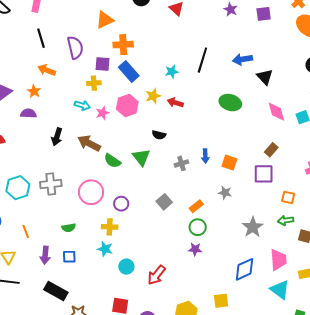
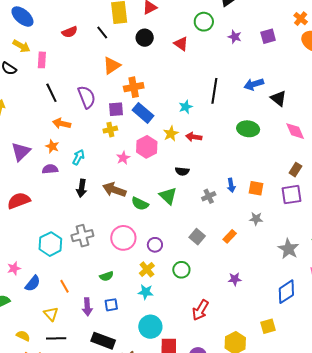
cyan arrow: (82, 105) -> (78, 157), moved, turned -70
yellow cross: (110, 227) -> (147, 269), turned -35
green circle: (198, 227) -> (181, 270), moved
cyan circle: (126, 267) -> (150, 327), moved, size x1.5

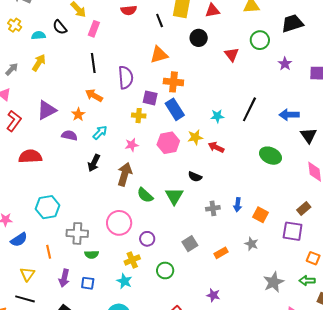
pink star: (123, 158) -> (132, 145), moved
brown arrow: (114, 190) -> (125, 174), turned 70
gray cross: (82, 236) -> (77, 233), moved

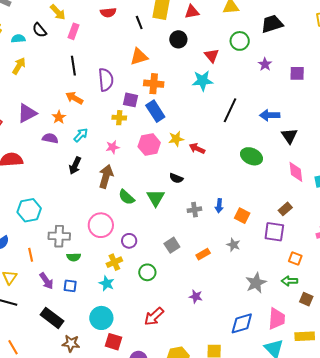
cyan star: (217, 116) -> (202, 81), moved, size x1.5
purple arrow: (64, 278) -> (47, 281), turned -48

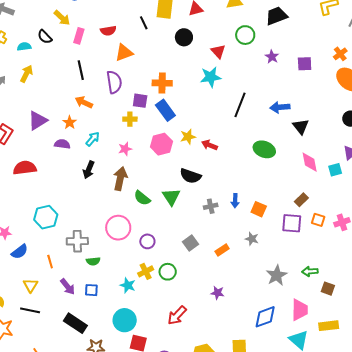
red semicircle: (108, 12) -> (108, 31), moved
orange triangle: (139, 57) -> (124, 53), moved
black semicircle: (176, 178) -> (191, 176), size x1.5
orange square: (295, 258) -> (318, 220), moved
yellow cross: (114, 262) -> (146, 271), moved

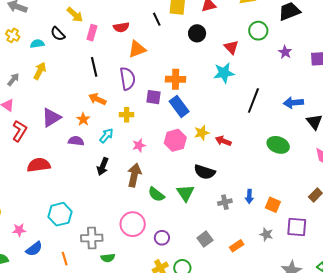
yellow cross: (130, 119) -> (127, 115), moved
purple square: (292, 223) -> (297, 227), moved

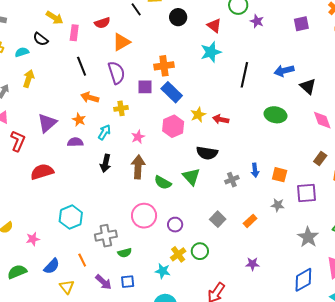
purple star: (285, 52) -> (257, 21), moved
blue semicircle: (34, 249) -> (52, 266), moved

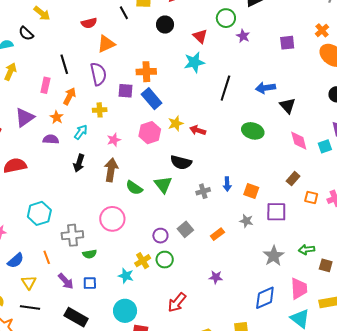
pink rectangle: (74, 33) -> (45, 85), moved
orange arrow: (90, 97) -> (70, 96), turned 96
purple circle: (175, 225) -> (160, 236), moved

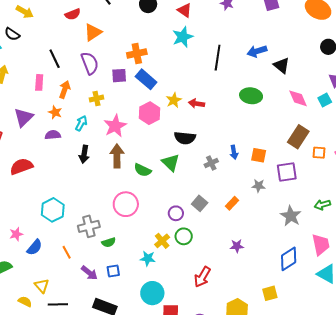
pink star: (114, 140) -> (115, 126), size x1.6
brown rectangle: (293, 179) -> (298, 137), size x1.6
blue semicircle: (16, 261) -> (34, 247), moved
yellow triangle: (29, 282) -> (42, 286), moved

